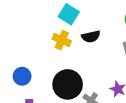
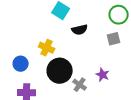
yellow cross: (62, 40) -> (47, 48), moved

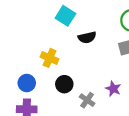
blue circle: (21, 64) -> (27, 83), moved
black circle: (60, 71) -> (64, 84), size x0.6

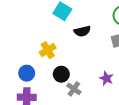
yellow cross: (49, 58) -> (48, 50), turned 35
gray cross: (87, 100) -> (74, 89), moved

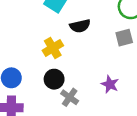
yellow cross: (48, 50) -> (53, 48), moved

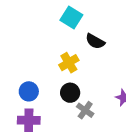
black semicircle: (80, 26) -> (95, 41), turned 42

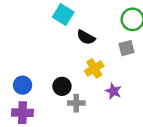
yellow cross: (69, 63) -> (94, 68), moved
gray cross: (85, 110) -> (76, 103), turned -35

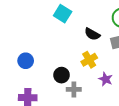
black semicircle: (86, 37) -> (92, 34), moved
blue circle: (23, 85) -> (26, 61), moved

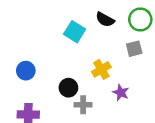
cyan square: (63, 14) -> (75, 32), moved
black semicircle: (92, 34) -> (105, 19), moved

